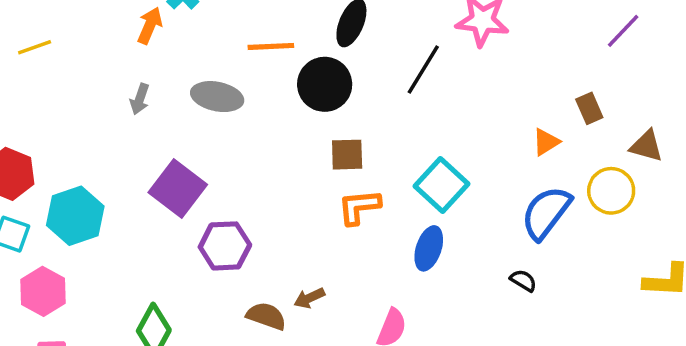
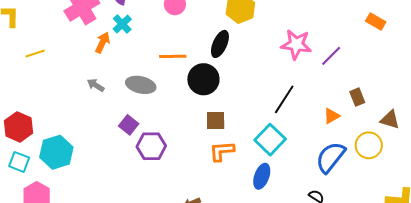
purple line: (623, 31) -> (331, 56), moved
black line: (423, 69) -> (284, 99), moved
gray arrow: (140, 99) -> (96, 85), turned 102
purple square: (178, 188) -> (129, 125), moved, size x0.6
purple hexagon: (225, 246) -> (151, 146), moved

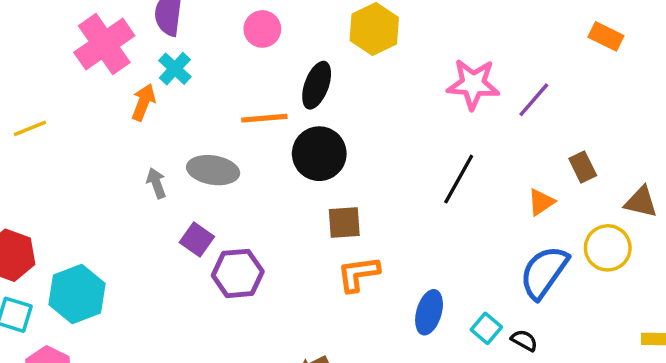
black ellipse: (220, 44) -> (317, 85), moved
gray arrow: (96, 85) -> (156, 183), moved, turned 42
cyan square: (270, 140) -> (486, 328), moved, size x0.6

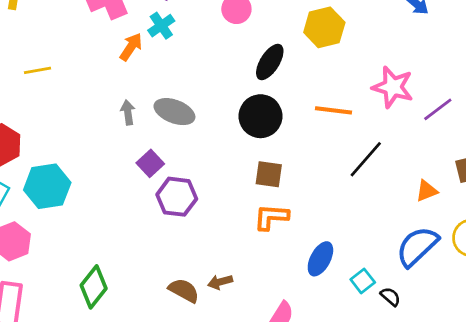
orange line: (264, 118) -> (334, 110), moved
yellow line: (30, 128) -> (38, 70), moved

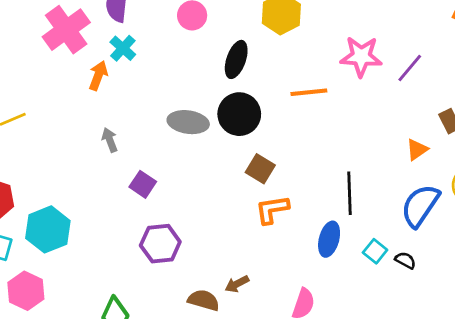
gray ellipse: (174, 112) -> (188, 122), moved
black line: (366, 159) -> (349, 193), moved, turned -30
brown square: (269, 174) -> (260, 169), turned 36
purple hexagon: (177, 197) -> (160, 244), moved

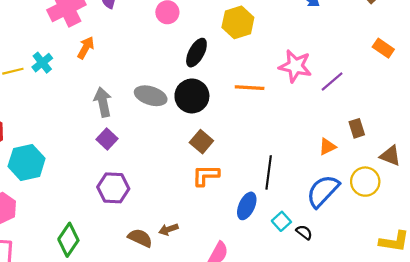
cyan cross: (123, 48) -> (42, 63), moved
gray arrow: (110, 140) -> (103, 102), moved, size x1.5

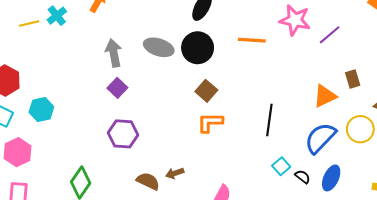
orange triangle: (327, 147) -> (325, 96), size x1.4
cyan hexagon: (27, 162) -> (41, 109), size x0.7
blue ellipse: (247, 206) -> (331, 178), moved

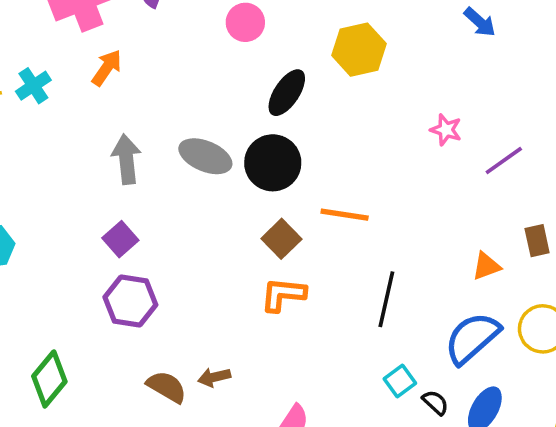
pink star: (295, 20) -> (446, 130), size x0.6
orange line: (252, 40) -> (345, 215), moved
purple square: (117, 88) -> (120, 239), moved
orange triangle: (325, 96) -> (486, 266), size x0.7

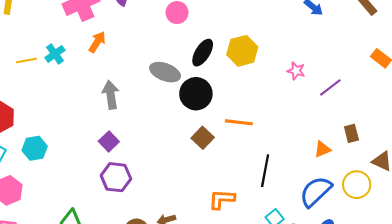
yellow hexagon: (359, 50) -> (242, 51), moved
gray ellipse: (205, 156) -> (165, 72), moved
orange L-shape: (283, 294) -> (222, 199), moved

